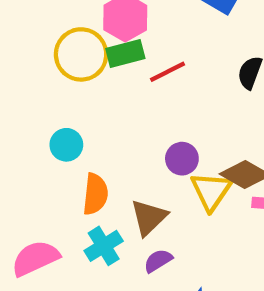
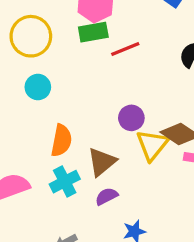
yellow circle: (81, 54) -> (31, 36), moved
cyan circle: (66, 145) -> (38, 87), moved

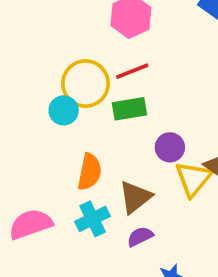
green rectangle: (93, 32) -> (129, 109), moved
yellow circle: (31, 36) -> (86, 84), moved
red line: (125, 49) -> (132, 71), moved

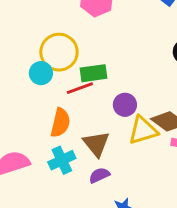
red line: (132, 71) -> (80, 88), moved
yellow triangle: (193, 179) -> (143, 130), turned 32
brown triangle: (135, 197) -> (96, 144), turned -32

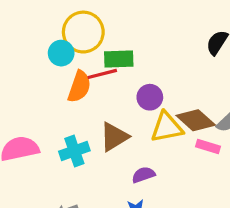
orange semicircle: (60, 123) -> (79, 87), moved
brown triangle: (96, 144) -> (114, 137), turned 32
purple semicircle: (99, 175) -> (143, 175), moved

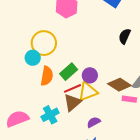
green rectangle: (119, 59) -> (69, 72), moved, turned -30
red line: (102, 74) -> (73, 88), moved
yellow triangle: (167, 127) -> (88, 92), moved

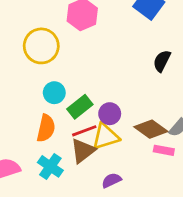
yellow circle: (44, 43) -> (41, 46), moved
cyan circle: (33, 58) -> (54, 93), moved
orange semicircle: (47, 76) -> (46, 128), moved
cyan cross: (50, 115) -> (50, 166), turned -30

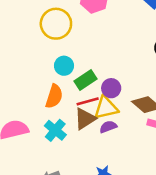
purple semicircle: (111, 180) -> (108, 127), moved

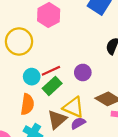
purple circle: (111, 88) -> (83, 72), moved
red line: (88, 101) -> (51, 71), moved
yellow triangle: (106, 108) -> (74, 107), turned 45

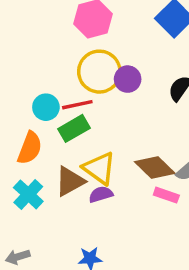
yellow circle: (19, 41) -> (99, 72), moved
purple circle: (83, 72) -> (128, 79), moved

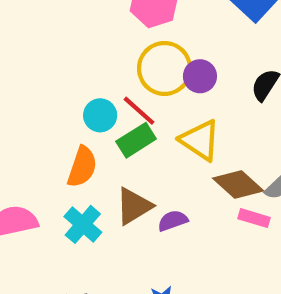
red line: (77, 105) -> (139, 111), turned 56
yellow triangle: (99, 168) -> (200, 140), moved

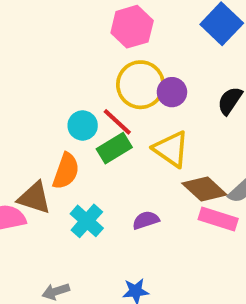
brown triangle: (134, 206) -> (34, 198), moved, turned 48
pink rectangle: (254, 218) -> (218, 219), size x1.4
cyan cross: (83, 224) -> (87, 221), moved

